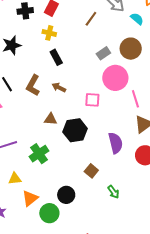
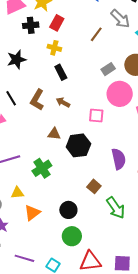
green arrow: (113, 192) -> (116, 208), size x1.6
green circle: (49, 213) -> (72, 236), moved

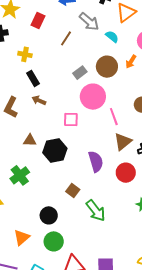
red rectangle: (57, 23) -> (38, 20), moved
brown arrow: (63, 102) -> (39, 100), moved
orange triangle: (32, 213) -> (22, 237), moved

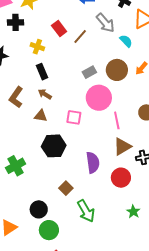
red rectangle: (38, 20) -> (59, 29), moved, turned -70
brown triangle: (30, 140) -> (41, 116), moved
green circle: (54, 241) -> (49, 230), moved

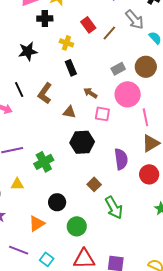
brown arrow: (45, 94) -> (90, 93), moved
black circle: (39, 209) -> (57, 202), moved

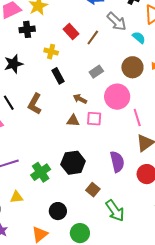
gray rectangle: (118, 69) -> (96, 72), moved
brown triangle: (69, 112) -> (73, 121), moved
black hexagon: (82, 142) -> (73, 163), moved

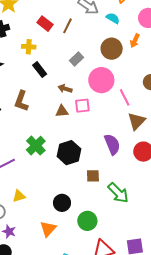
green cross: (41, 172) -> (36, 146), moved
brown square: (93, 190) -> (93, 176), turned -32

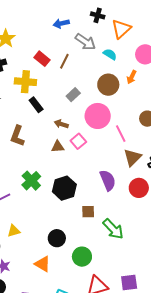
yellow cross: (29, 47) -> (25, 82), size x1.5
pink square: (82, 106) -> (78, 141), turned -35
orange triangle: (48, 229) -> (43, 264), turned -42

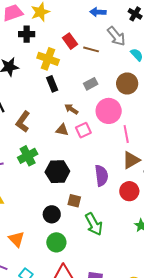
brown line: (64, 61) -> (91, 49), turned 63
brown L-shape: (17, 136) -> (23, 122), moved
black circle: (57, 238) -> (52, 214), moved

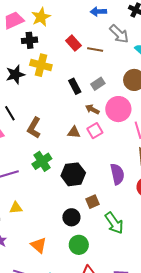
yellow cross: (48, 59) -> (41, 65), moved
black rectangle: (52, 84) -> (75, 86), moved
brown arrow: (71, 109) -> (92, 109), moved
brown square: (74, 201) -> (93, 202), turned -32

